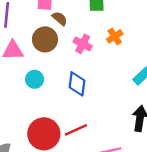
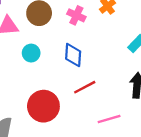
red line: (76, 130) -> (85, 87), moved

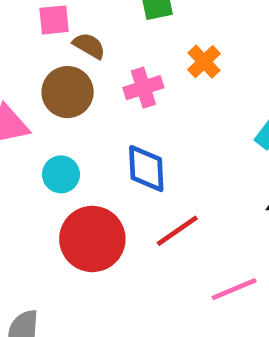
pink cross: (76, 15) -> (143, 88), turned -36
red circle: (43, 106) -> (92, 239), moved

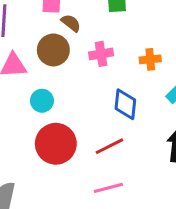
orange cross: (204, 62) -> (150, 59), moved, turned 30
blue diamond: (146, 169) -> (125, 104), moved
pink line: (234, 289) -> (108, 188), moved

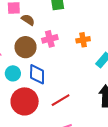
brown circle: (53, 50) -> (26, 47), moved
blue diamond: (125, 104) -> (37, 74), moved

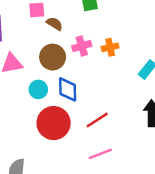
orange cross: (83, 40) -> (110, 47), moved

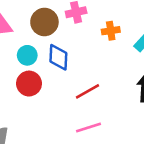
orange cross: (110, 47) -> (111, 31), moved
red circle: (54, 123) -> (29, 84), moved, size x0.7

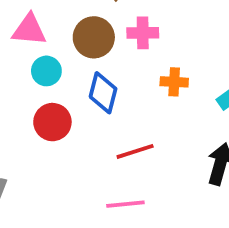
orange cross: (111, 31) -> (174, 82), moved
cyan circle: (27, 55) -> (46, 71), moved

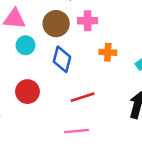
red circle: (52, 122) -> (27, 92), moved

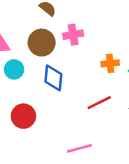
orange cross: (108, 52) -> (110, 63), moved
red line: (83, 97) -> (99, 103), moved

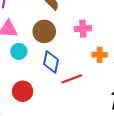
pink cross: (73, 35) -> (83, 29), moved
red line: (99, 103) -> (72, 79), moved

